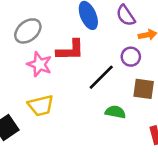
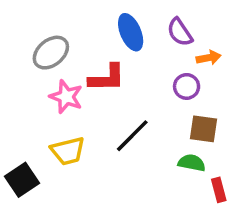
black line: (101, 77) -> (132, 136), moved
green semicircle: (115, 112) -> (192, 163), moved

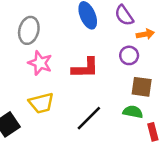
gray ellipse: (51, 53) -> (29, 30), turned -36
red L-shape: (107, 78) -> (85, 68), moved
black line: (132, 136) -> (89, 118), moved

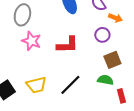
orange arrow: (145, 34) -> (115, 18), turned 32
brown square: (142, 87) -> (112, 60), turned -30
yellow trapezoid: (41, 103) -> (36, 85), moved

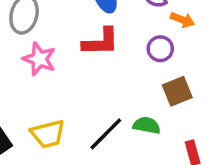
red L-shape: (67, 45) -> (101, 42), moved
green semicircle: (105, 80) -> (147, 125), moved

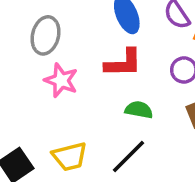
green semicircle: (147, 125) -> (139, 110), moved

